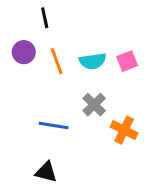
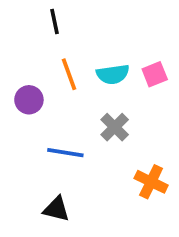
purple circle: (24, 52) -> (29, 100), moved
orange cross: (124, 130) -> (151, 182), moved

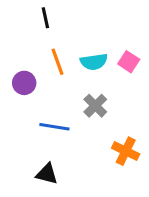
pink square: (155, 74) -> (129, 62), turned -35

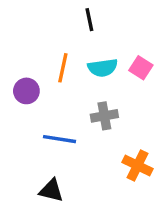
black line: (45, 18) -> (89, 20), moved
orange line: (57, 62) -> (63, 68), turned 32
gray cross: (95, 106) -> (104, 116), turned 35

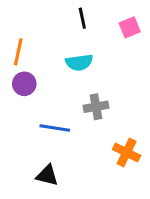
orange line: (63, 68) -> (18, 52), moved
cyan semicircle: (103, 68) -> (79, 62), moved
pink square: (141, 68) -> (130, 27), moved, turned 35

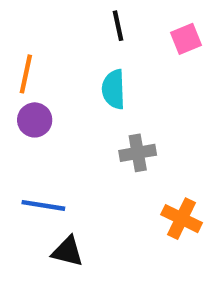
cyan semicircle: (79, 62) -> (114, 89), turned 96
blue line: (55, 128) -> (43, 205), moved

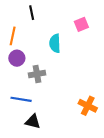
black line: (118, 26) -> (32, 13), moved
pink square: (186, 39) -> (81, 24), moved
gray cross: (138, 153) -> (37, 74), moved

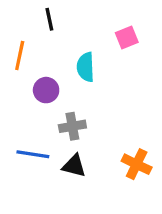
purple circle: (17, 58) -> (46, 90), moved
gray cross: (37, 74) -> (72, 126), moved
black triangle: (33, 122) -> (74, 166), moved

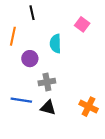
pink square: (127, 37) -> (82, 24), turned -32

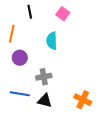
pink square: (82, 24) -> (63, 14), moved
purple circle: (30, 59) -> (20, 58), moved

